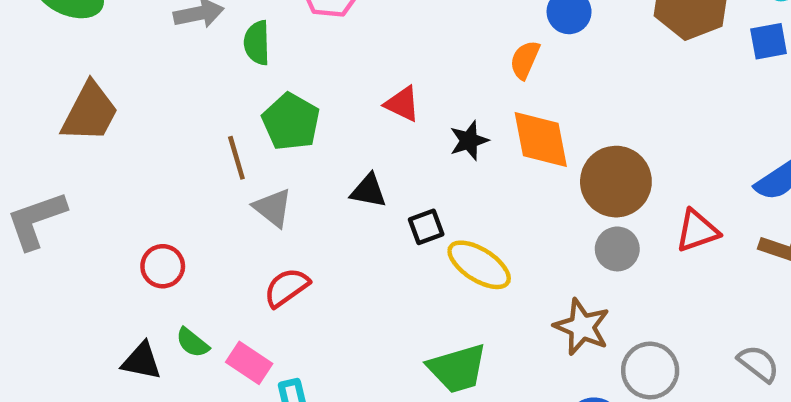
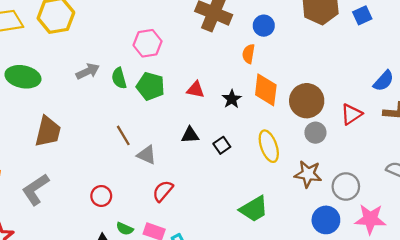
green pentagon: (291, 122) -> (150, 86), moved
orange diamond: (541, 140) -> (266, 90), turned 32
yellow ellipse: (479, 265) -> (269, 146), moved, turned 52

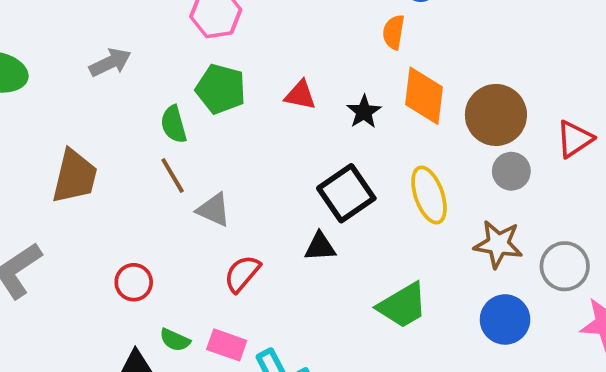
green semicircle: (119, 78) -> (174, 124), moved
brown trapezoid: (48, 132) -> (75, 176), moved
black triangle: (190, 135) -> (320, 247), moved
black square: (222, 145) -> (346, 193), size x1.8
blue circle: (326, 220) -> (505, 319), moved

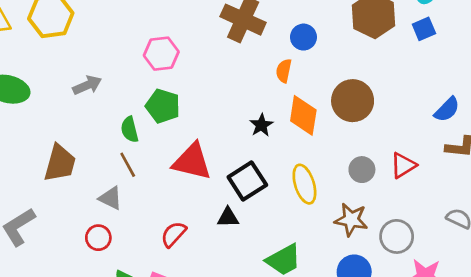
red triangle: (300, 95) -> (192, 162), moved, size x1.8
brown circle: (496, 115) -> (353, 101), moved
red triangle: (575, 139) -> (403, 165), moved
gray triangle: (214, 210) -> (111, 198), moved

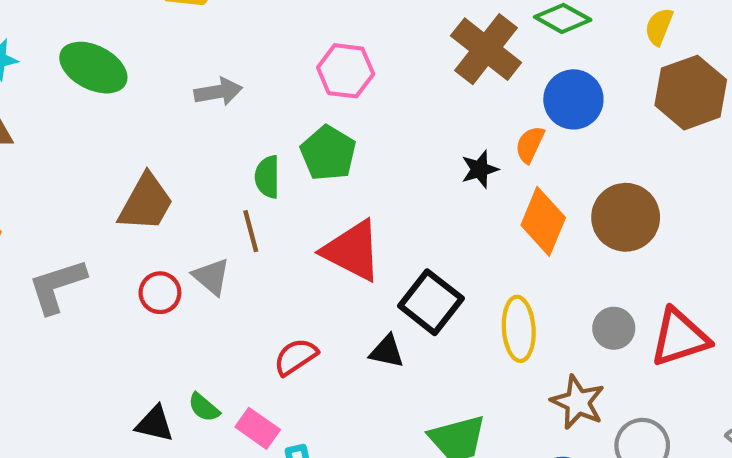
blue circle: (303, 37) -> (573, 99), size x1.4
black star: (261, 125) -> (480, 169), moved
red triangle: (403, 165) -> (680, 337), size x1.4
black square: (247, 181) -> (431, 302), turned -33
red circle: (98, 238) -> (160, 293), moved

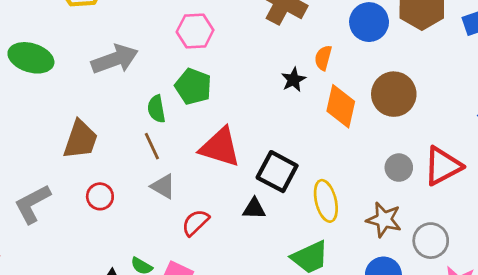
gray arrow: (218, 92) -> (115, 59), size x1.5
blue circle: (573, 99) -> (369, 22), moved
gray triangle: (211, 277) -> (163, 186), moved
yellow ellipse: (519, 329) -> (326, 201), moved

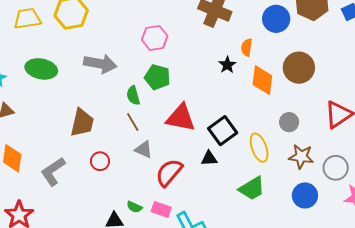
gray arrow: (115, 59) -> (100, 64), turned 36
gray circle: (399, 168) -> (289, 122), moved
black square: (277, 172) -> (223, 131), turned 32
red semicircle: (195, 223) -> (169, 173), size x1.4

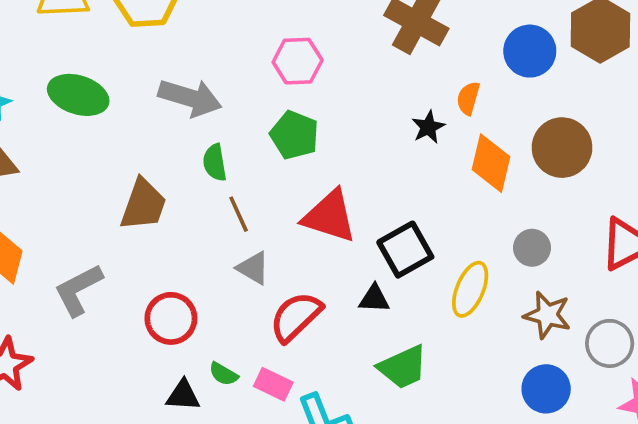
green semicircle: (133, 96) -> (215, 163), moved
yellow ellipse: (259, 148) -> (470, 289), turned 36
red circle: (100, 161) -> (171, 318), moved, size x1.4
green trapezoid: (252, 188) -> (403, 367), moved

